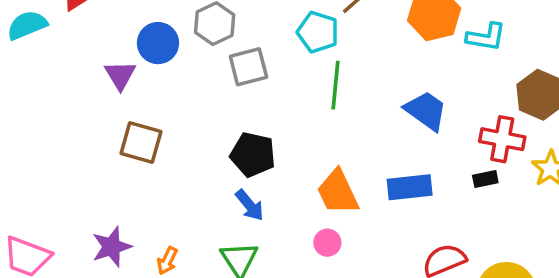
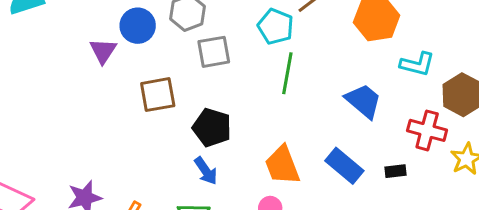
cyan L-shape: (486, 37) -> (417, 64), moved
brown square: (141, 142) -> (158, 95), moved, turned -30
black rectangle: (485, 179) -> (395, 171), moved
blue rectangle: (410, 187) -> (344, 166), turned 42

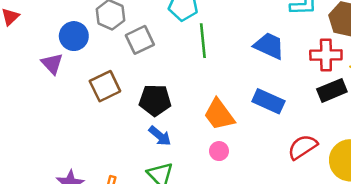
black rectangle: (395, 171) -> (332, 90), moved, size x1.6

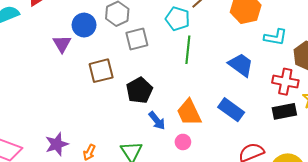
black pentagon: (155, 100) -> (139, 90), turned 30
blue arrow: (160, 136) -> (157, 121), moved

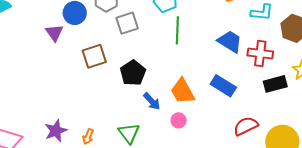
red cross: (285, 82) -> (260, 54), moved

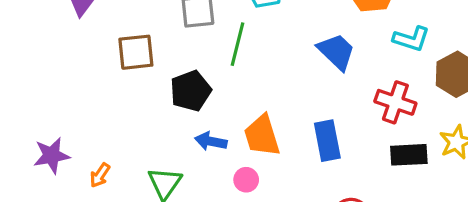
green line: (177, 30) -> (238, 44), moved
blue trapezoid: (230, 42) -> (336, 52), moved
blue rectangle: (223, 86) -> (327, 141), turned 35
blue arrow: (152, 101) -> (211, 141), turned 132

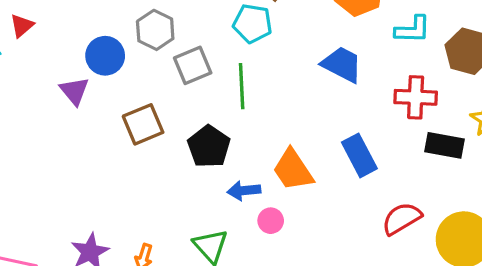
black rectangle: (409, 155) -> (445, 145), turned 30
pink circle: (246, 180) -> (271, 221), moved

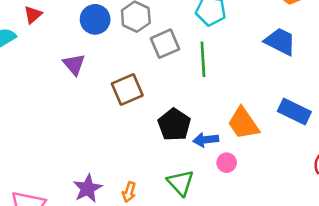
blue circle: (105, 56) -> (95, 19), moved
black pentagon: (209, 147) -> (174, 125), moved
blue rectangle: (359, 155) -> (294, 112), turned -36

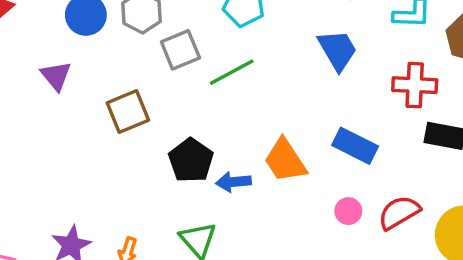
blue trapezoid: (280, 42) -> (338, 50), turned 32
green line: (203, 59) -> (232, 72), turned 64
pink circle: (227, 163) -> (348, 211), moved

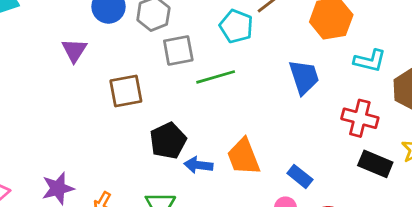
blue rectangle: (355, 146) -> (300, 176), moved, size x0.7

